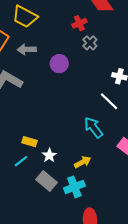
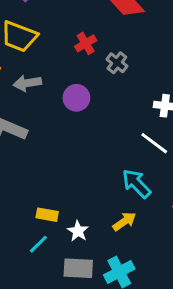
red cross: (79, 23) -> (86, 43), moved
yellow arrow: (83, 162) -> (124, 221), moved
gray rectangle: (46, 181) -> (78, 268), turned -30

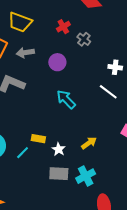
cyan arrow: (136, 184) -> (66, 99), moved
cyan line: (38, 244) -> (23, 153), moved

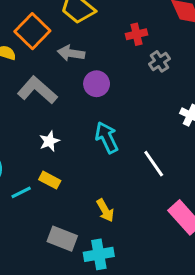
purple circle: (57, 62) -> (97, 84), moved
white line: (108, 92) -> (154, 164), moved
yellow arrow: (89, 143) -> (105, 210), moved, turned 77
white star: (59, 149) -> (49, 141), moved

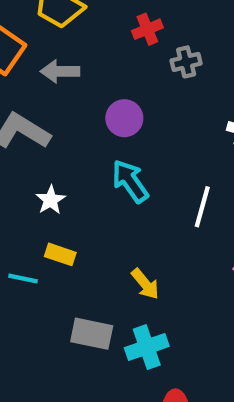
gray cross: (159, 61) -> (186, 62), turned 30
purple circle: (97, 84) -> (124, 118), moved
white line: (154, 164) -> (202, 207), turned 60
cyan line: (21, 192) -> (23, 279), turned 48

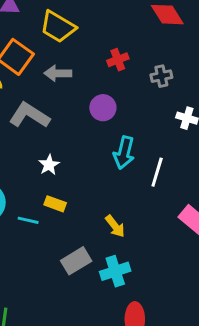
red cross: (147, 29) -> (118, 60), moved
gray cross: (186, 62) -> (161, 76), moved
cyan arrow: (130, 181) -> (124, 153), moved, turned -132
gray rectangle: (92, 334) -> (76, 261), turned -44

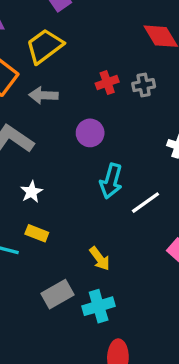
yellow trapezoid: (58, 27) -> (45, 46), turned 111
gray cross: (161, 76) -> (144, 85), moved
white line: (157, 172) -> (146, 203), turned 36

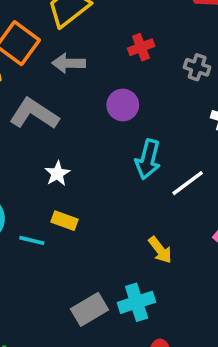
gray cross: (144, 85) -> (197, 67), moved, turned 30
yellow arrow: (100, 259) -> (160, 250), moved
gray rectangle: (58, 294) -> (89, 309), moved

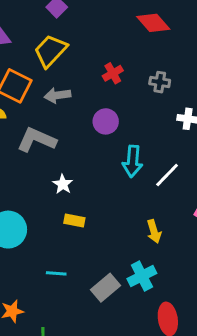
cyan line: (32, 240) -> (56, 273), moved
yellow arrow: (160, 250) -> (154, 231), turned 30

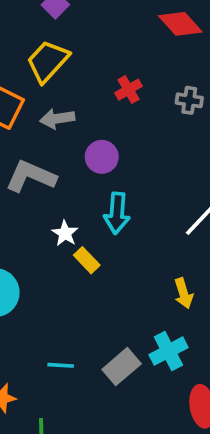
purple circle: (106, 121) -> (102, 157), moved
cyan arrow: (133, 161) -> (117, 213), moved
yellow rectangle: (74, 221) -> (87, 260), moved, turned 36
cyan line: (56, 273) -> (61, 365), moved

